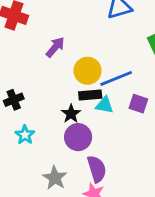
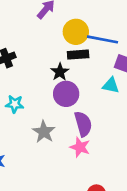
blue line: (116, 78) -> (103, 39), turned 32
cyan triangle: (104, 105) -> (111, 85), moved
cyan star: (25, 135) -> (15, 104), moved, turned -30

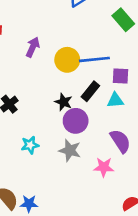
black rectangle: (78, 55) -> (90, 91), moved, turned -30
purple semicircle: (83, 124) -> (120, 141), moved
gray star: (44, 132) -> (70, 150), moved

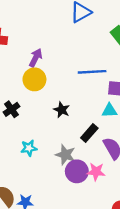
yellow circle: (67, 60) -> (34, 79), moved
black rectangle: (90, 91) -> (89, 133), moved
purple circle: (76, 121) -> (77, 171), moved

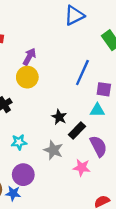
blue line: (92, 72) -> (82, 73), turned -65
black star: (62, 110) -> (59, 117), moved
purple circle: (77, 171) -> (23, 175), moved

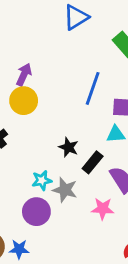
cyan star: (19, 142) -> (42, 180), moved
purple circle: (23, 175) -> (36, 212), moved

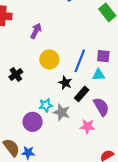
blue line: (93, 88) -> (80, 61), moved
yellow circle: (24, 101) -> (49, 59), moved
purple circle: (36, 212) -> (33, 122), moved

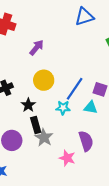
black star: (65, 83) -> (28, 105), moved
black rectangle: (82, 94) -> (36, 125), moved, turned -70
cyan star: (46, 105) -> (63, 108), moved

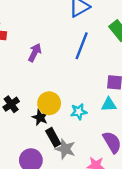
yellow circle: (44, 80) -> (49, 103), moved
blue line: (75, 89) -> (82, 46), moved

